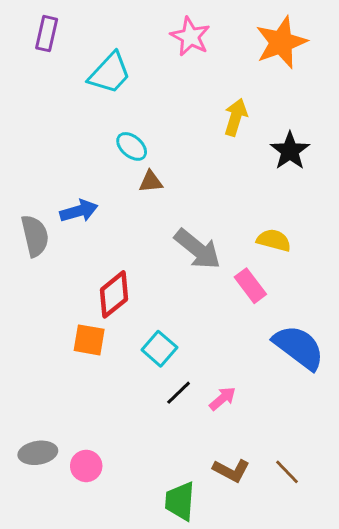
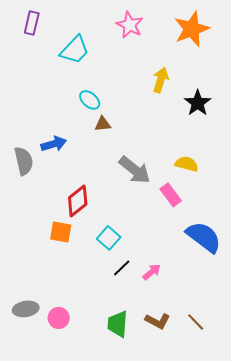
green trapezoid: (180, 501) -> (118, 324), moved

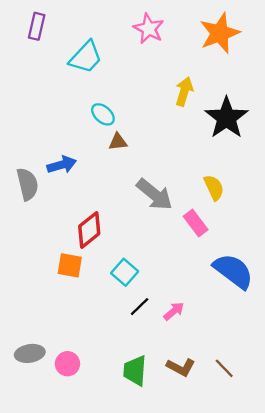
black star: (198, 103) -> (226, 118), size x1.4
yellow semicircle: (187, 164) -> (214, 188), turned 50

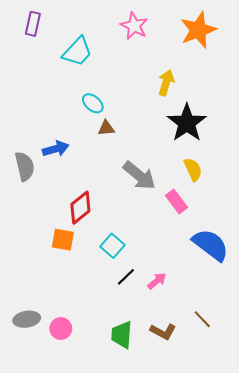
black star: (226, 118) -> (187, 123), moved
brown line: (224, 368) -> (202, 319), moved

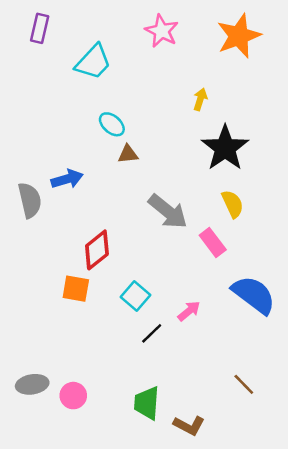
yellow arrow: (166, 83) -> (200, 99), size x0.7
pink arrow: (157, 281) -> (189, 311), moved
brown L-shape: (163, 332) -> (189, 425), moved

